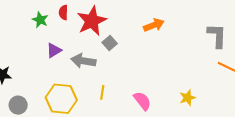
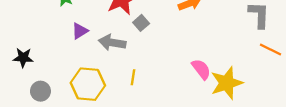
yellow star: (187, 98) -> (227, 83), size x1.8
pink semicircle: (142, 101) -> (201, 69), moved

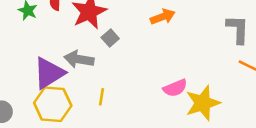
purple triangle: (80, 31) -> (49, 73), moved, size x1.8
pink semicircle: (201, 69) -> (175, 88), turned 105

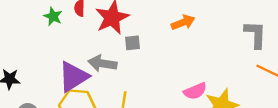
gray square: (110, 38) -> (133, 43), turned 35

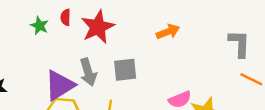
gray square: (133, 43) -> (125, 70), moved, size x1.5
gray arrow: (102, 63) -> (88, 72), turned -116

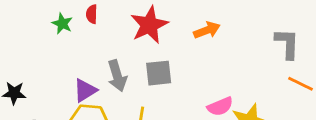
red star: (98, 27) -> (149, 25), moved
purple triangle: (60, 85) -> (85, 90), size x0.7

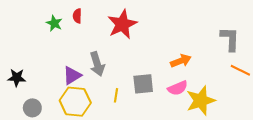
orange arrow: (207, 30) -> (181, 61), moved
gray square: (159, 73) -> (143, 84), moved

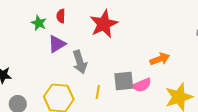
purple triangle: (72, 75) -> (57, 44), moved
pink semicircle: (178, 88) -> (142, 85), moved

